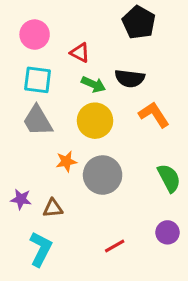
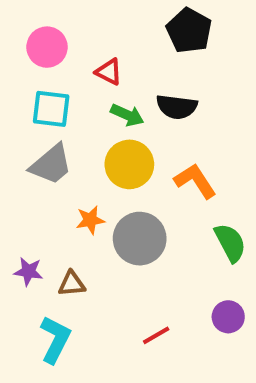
orange L-shape: (154, 115) -> (195, 181), moved
gray trapezoid: (38, 121) -> (51, 164), turned -100

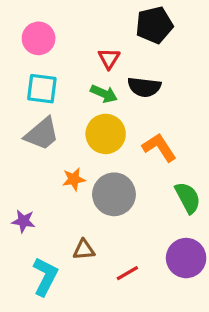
black pentagon: (189, 31) -> (154, 25), turned 30
red triangle: (109, 72) -> (109, 58), moved, turned 35
brown triangle: (72, 284) -> (84, 250), moved
purple circle: (228, 317) -> (186, 258), size x1.5

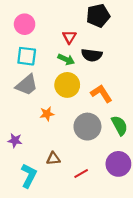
gray circle: (114, 194) -> (87, 127), moved

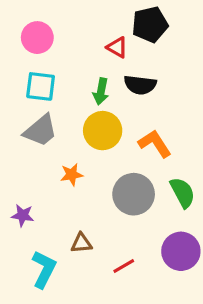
red triangle: (69, 37) -> (117, 47), moved, turned -32
green arrow: (66, 59) -> (101, 91), turned 77

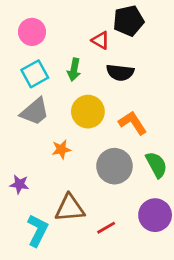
cyan square: (41, 86) -> (35, 74), turned -36
green arrow: (101, 91) -> (74, 70), moved
brown triangle: (81, 243) -> (70, 208), size x1.6

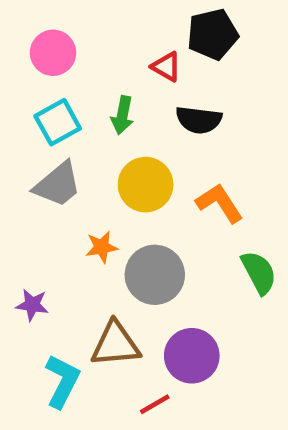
gray circle: (114, 166) -> (155, 275), moved
purple circle: (155, 215) -> (192, 356), moved
red line: (106, 228) -> (155, 404), moved

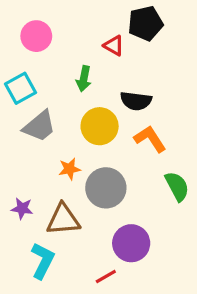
black semicircle: (199, 120) -> (136, 101), moved
cyan square: (58, 122) -> (20, 88), moved
brown triangle: (115, 344) -> (63, 219), moved

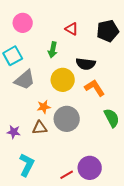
black pentagon: (145, 23) -> (108, 31), moved
brown triangle: (63, 219) -> (40, 128), moved, size x0.7
purple circle: (131, 243) -> (90, 168), moved

